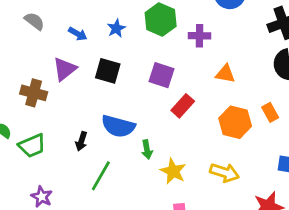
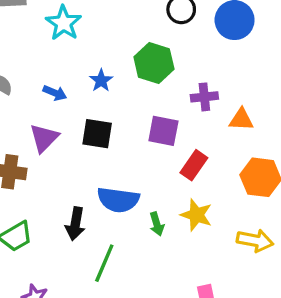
purple cross: (200, 36) -> (204, 97), moved
black arrow: (81, 141) -> (75, 224), size x1.4
yellow star: (173, 171) -> (196, 215), moved

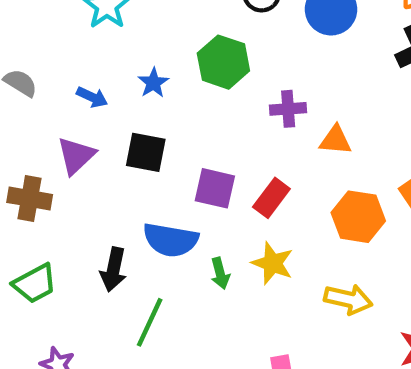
purple square: (163, 131) -> (215, 188), moved

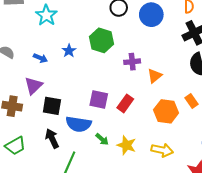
orange triangle: (335, 140) -> (155, 76), turned -42
black square: (146, 152) -> (52, 106), moved
yellow star: (273, 263) -> (127, 145), moved
black arrow: (113, 269) -> (52, 138), turned 144
green arrow: (220, 273) -> (102, 139), turned -32

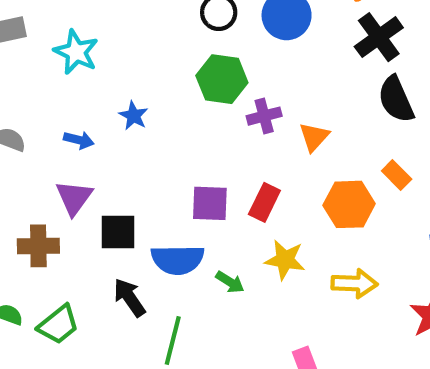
green hexagon: (102, 40) -> (222, 79), moved
yellow star: (127, 145) -> (285, 260), moved

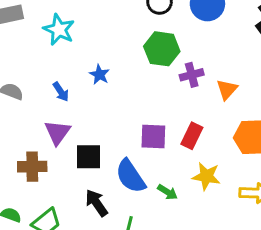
blue arrow: (79, 140) -> (61, 92), turned 42
blue semicircle: (178, 260) -> (131, 176), turned 57

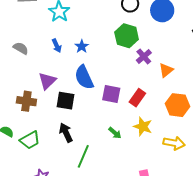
purple cross: (192, 75) -> (144, 57), turned -35
blue arrow: (61, 92) -> (57, 46), moved
blue semicircle: (131, 176) -> (84, 77), moved

